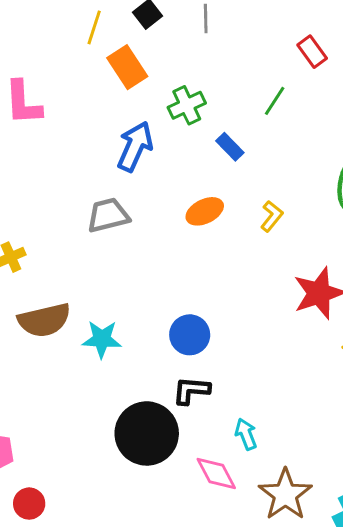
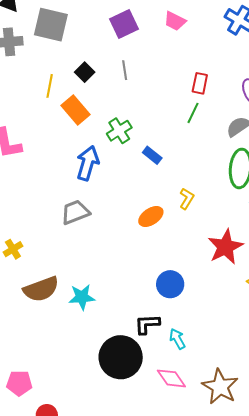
red rectangle: (312, 52) -> (200, 83), turned 55
green line: (275, 101) -> (193, 113), moved
orange ellipse: (205, 211) -> (151, 217), moved
blue circle: (190, 335) -> (170, 284), moved
cyan arrow: (246, 434) -> (177, 339), moved

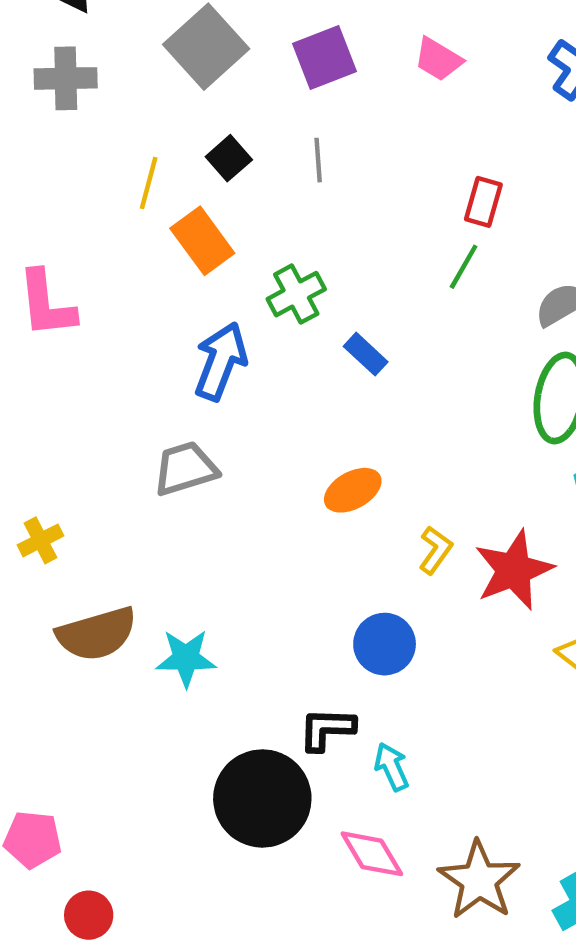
gray square: (51, 25) -> (206, 47), moved, turned 30
yellow L-shape: (187, 199) -> (436, 550), moved

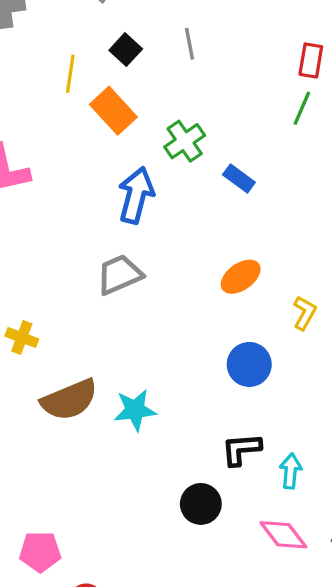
yellow cross: (41, 540) -> (22, 338), turned -36
blue circle: (385, 644) -> (249, 364), moved
cyan arrow: (392, 767) -> (291, 471), turned 36
black circle: (262, 798) -> (201, 504), size x0.6

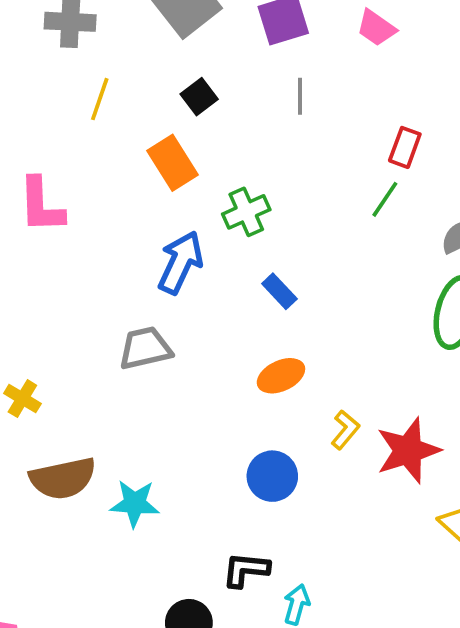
gray line: (190, 44) -> (300, 96), moved
yellow line: (70, 74) -> (100, 99), moved
blue rectangle: (239, 178) -> (279, 291), moved

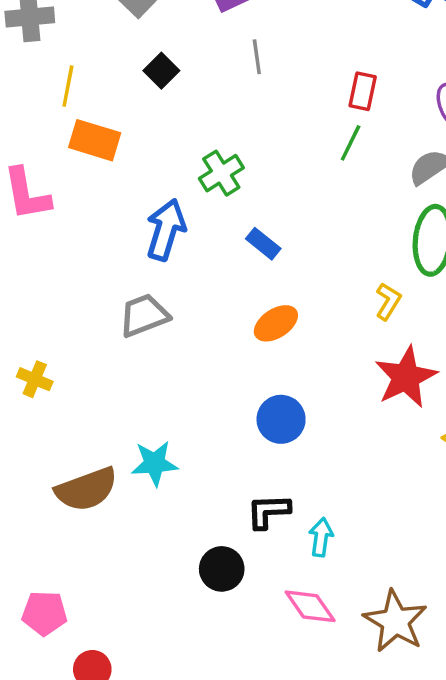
orange rectangle: (173, 163) -> (95, 140), moved, turned -33
yellow L-shape: (345, 430) -> (388, 301), moved
brown semicircle: (63, 478) -> (86, 489), moved

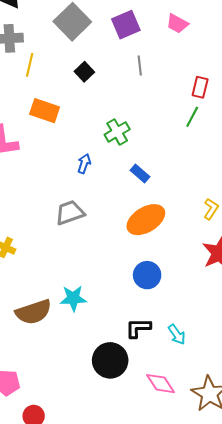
yellow line: (68, 86) -> (30, 65), moved
blue arrow: (166, 230) -> (84, 164), size x0.6
orange ellipse: (276, 323) -> (146, 220), size x1.5
cyan arrow: (321, 537) -> (177, 334), moved, turned 135
black circle: (222, 569) -> (110, 360), size x1.4

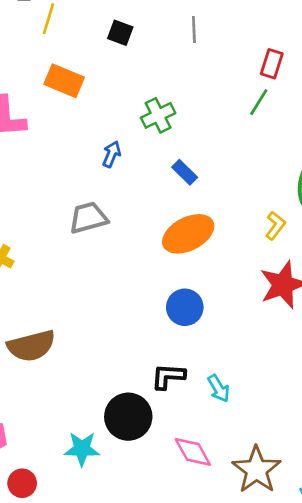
black square: (84, 72) -> (120, 33), turned -30
cyan star: (73, 298) -> (82, 449), moved

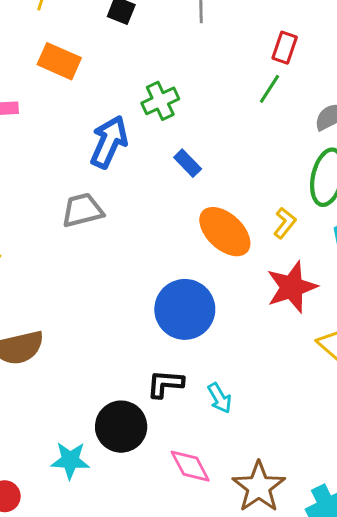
blue arrow: (112, 154) -> (109, 142), size x1.8
orange ellipse: (188, 234) -> (225, 232), moved, turned 69
blue circle: (185, 307) -> (185, 309), size x1.5

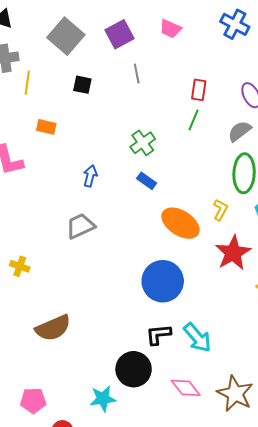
orange rectangle: (59, 61) -> (46, 127), size x0.7
green cross: (160, 101) -> (143, 143), moved
blue arrow: (109, 142) -> (90, 176), size x0.6
cyan arrow: (220, 398) -> (197, 338), size x1.5

